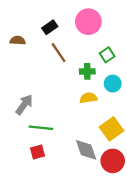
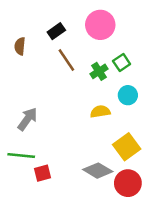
brown semicircle: (18, 40) -> (20, 46), turned -88
green cross: (87, 71) -> (99, 71), moved, turned -32
green line: (41, 128) -> (21, 155), moved
gray diamond: (86, 150) -> (98, 171), turned -40

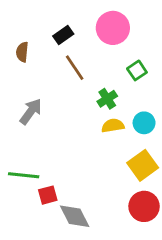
green cross: (99, 71) -> (107, 99), moved
cyan circle: (128, 95) -> (144, 123), moved
gray arrow: (27, 119) -> (31, 112), moved
gray diamond: (98, 171) -> (75, 216), moved, turned 32

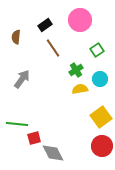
cyan circle: (144, 123) -> (100, 79), moved

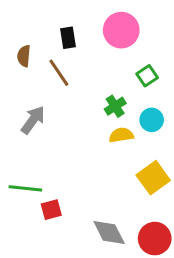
black rectangle: (45, 25) -> (68, 38), turned -64
brown line: (53, 48) -> (59, 73), moved
red circle: (102, 146) -> (155, 239), moved
gray diamond: (53, 153) -> (109, 232), moved

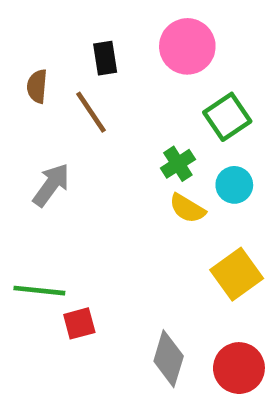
green square: (147, 76) -> (227, 117), size x1.4
yellow semicircle: (121, 135) -> (187, 208), turned -140
gray diamond: (109, 232) -> (169, 359), turned 44

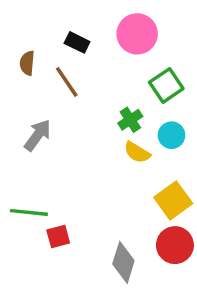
black rectangle: (105, 58) -> (77, 42), turned -55
red circle: (239, 368) -> (175, 245), moved

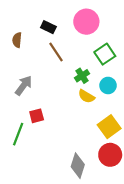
brown line: (67, 82) -> (56, 52), moved
green line: (29, 212) -> (18, 134), turned -75
red square: (58, 237) -> (37, 116), moved

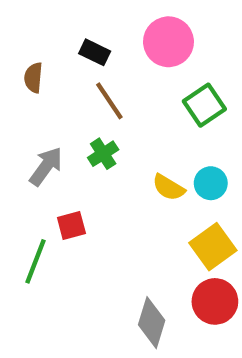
green cross: (82, 76) -> (103, 154), moved
cyan circle: (108, 86) -> (211, 183), moved

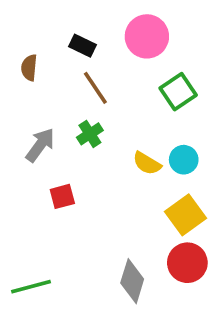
green line: (35, 261) -> (31, 287), moved, turned 54

